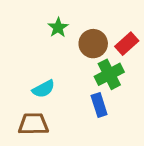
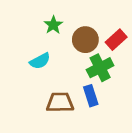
cyan semicircle: (44, 89) -> (40, 61), moved
brown trapezoid: (33, 124) -> (60, 102), moved

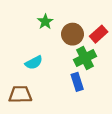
cyan semicircle: (40, 61) -> (34, 63), moved
brown trapezoid: (60, 102) -> (20, 94), moved

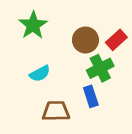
green star: (45, 22) -> (33, 25), moved, size x1.5
brown trapezoid: (20, 94) -> (56, 111), moved

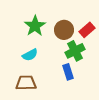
green star: (33, 25) -> (35, 26), moved
brown trapezoid: (56, 111) -> (26, 83), moved

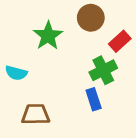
brown circle: (64, 30) -> (91, 18), moved
cyan semicircle: (30, 55) -> (16, 73), moved, turned 42

